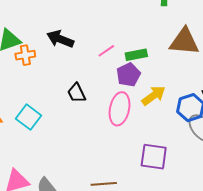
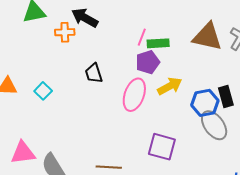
pink line: (106, 51) -> (142, 37), moved, turned -42
orange cross: (25, 55) -> (65, 32), moved
cyan square: (29, 117) -> (43, 91), size x0.7

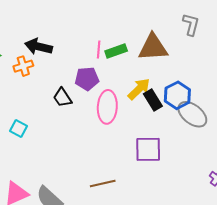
brown triangle: (207, 37) -> (153, 47), moved
purple pentagon: (148, 62) -> (87, 79), moved, turned 30
black rectangle: (226, 97) -> (153, 100), moved

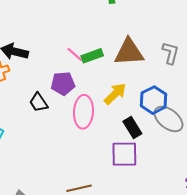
gray L-shape: (191, 24) -> (171, 53), moved
pink line: (99, 50) -> (75, 54), turned -54
black rectangle: (153, 100) -> (132, 128), moved

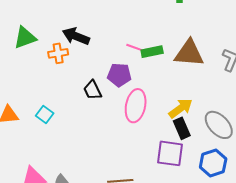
pink line: (75, 54) -> (135, 48), turned -30
yellow arrow: (115, 94) -> (181, 108), moved
blue hexagon: (153, 100) -> (213, 163), moved

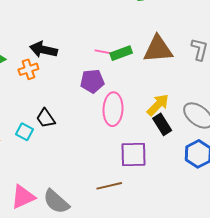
black trapezoid: (92, 90) -> (46, 118), moved
purple square: (170, 153) -> (134, 154), moved

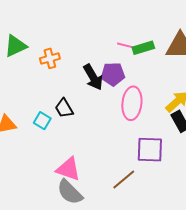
black arrow: (43, 50) -> (93, 77), moved, turned -136
brown line: (109, 186) -> (124, 180), turned -30
pink triangle: (23, 197) -> (68, 169), moved, turned 40

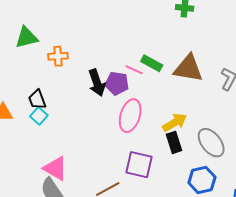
pink line: (126, 46) -> (134, 70), moved
green rectangle: (143, 48) -> (152, 63), turned 35
black trapezoid: (64, 108) -> (37, 100), moved

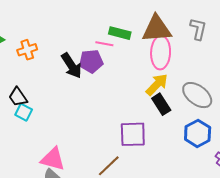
pink ellipse: (130, 116) -> (161, 53), moved

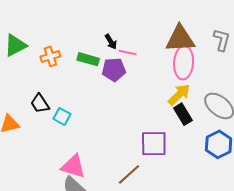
green rectangle: (120, 33) -> (88, 59), moved
black arrow: (72, 66) -> (111, 42), moved, size x0.6
cyan square: (24, 112) -> (62, 116), moved

